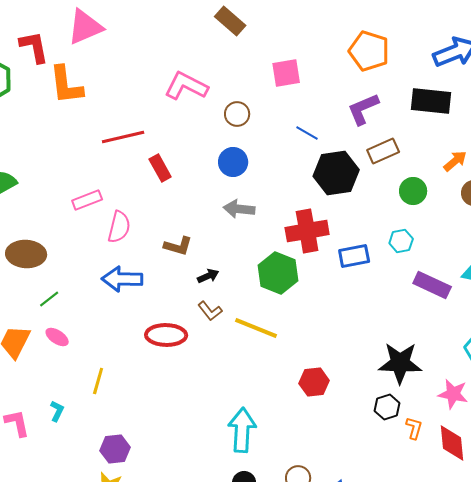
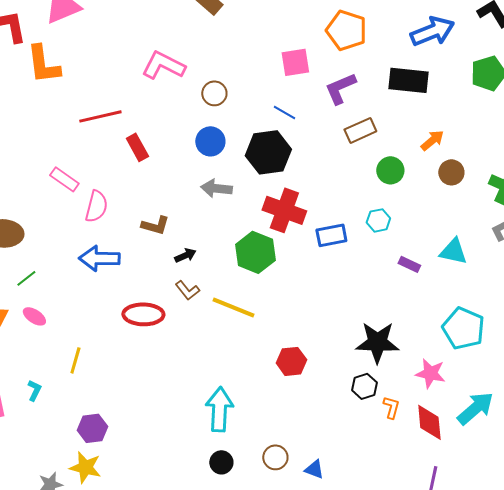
pink square: (286, 73) -> (295, 62), moved
black hexagon: (336, 173) -> (268, 152), moved
pink rectangle: (87, 200) -> (64, 179), turned 56
red cross: (307, 231) -> (284, 210), turned 30
purple rectangle: (432, 285) -> (409, 264), size x0.6

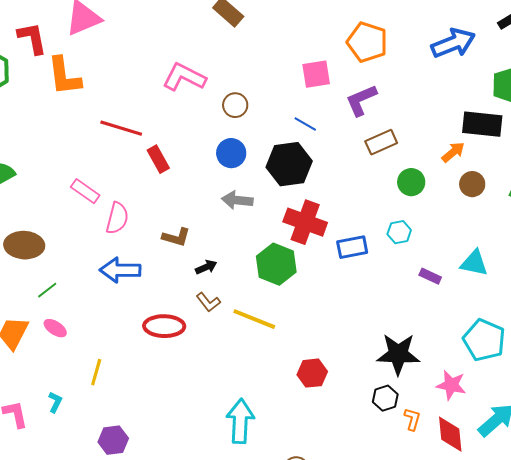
black rectangle: (408, 80) -> (482, 124), moved
red line: (100, 116) -> (121, 128), turned 30

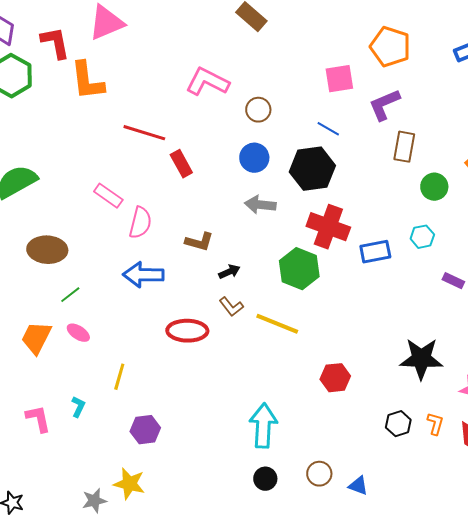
brown rectangle: (381, 142) -> (404, 147), turned -56
black hexagon: (385, 398) -> (398, 424), moved
purple hexagon: (113, 440) -> (145, 430), moved

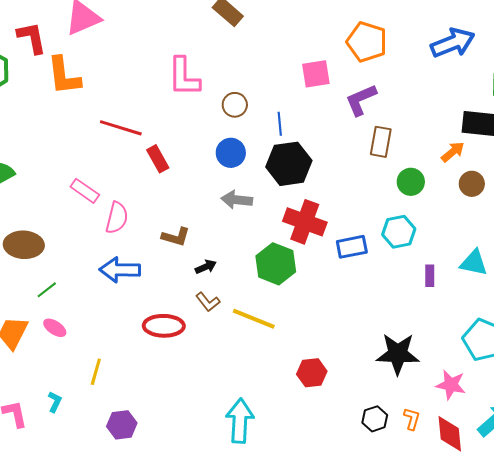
pink L-shape: (207, 82) -> (184, 77), turned -117
blue line: (328, 129) -> (280, 124), moved, turned 55
cyan hexagon: (422, 237) -> (399, 232), size x1.4
purple rectangle: (453, 281) -> (430, 276), turned 65

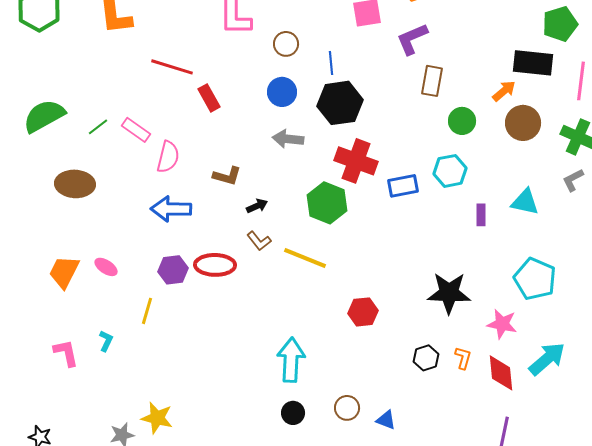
brown circle: (472, 184) -> (523, 123), size x1.4
green line: (47, 290) -> (98, 127), moved
purple hexagon: (122, 425) -> (173, 270), moved

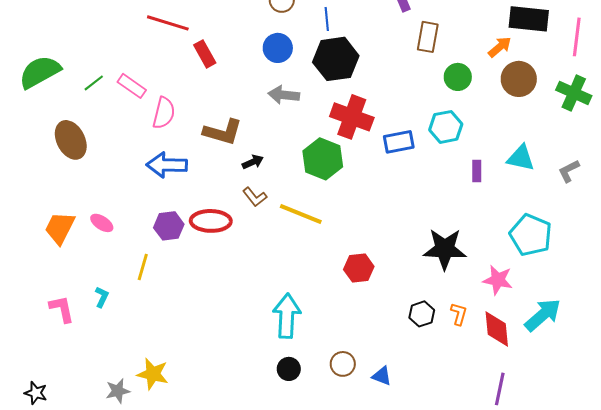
brown L-shape: (227, 176) -> (223, 132), size x1.4
gray L-shape: (573, 180) -> (569, 171), moved
brown ellipse: (75, 184) -> (71, 140), turned 60

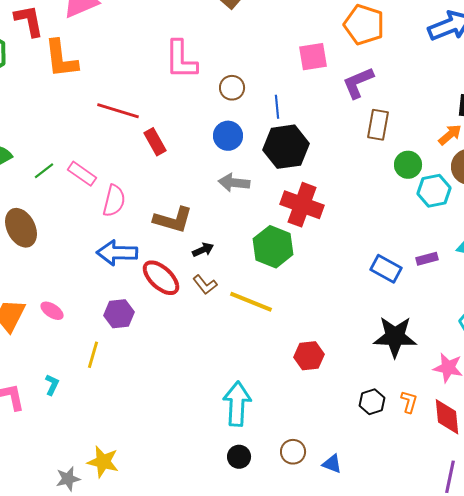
cyan hexagon: (446, 127) -> (434, 191), moved
blue rectangle: (399, 142) -> (386, 269), moved, turned 40
purple rectangle: (477, 171) -> (427, 259), turned 75
red ellipse: (211, 221) -> (161, 278), moved, turned 42

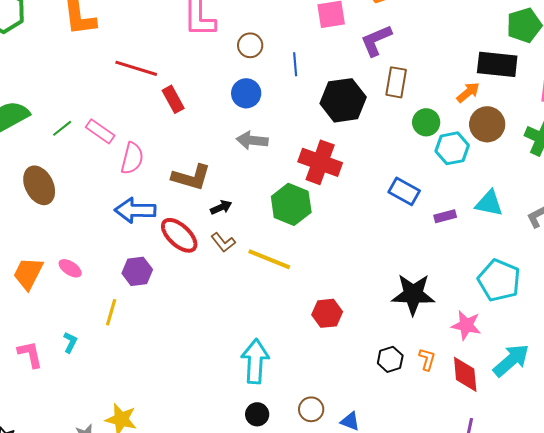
black hexagon: (286, 147) -> (343, 100), moved
blue rectangle: (386, 269) -> (404, 191), moved

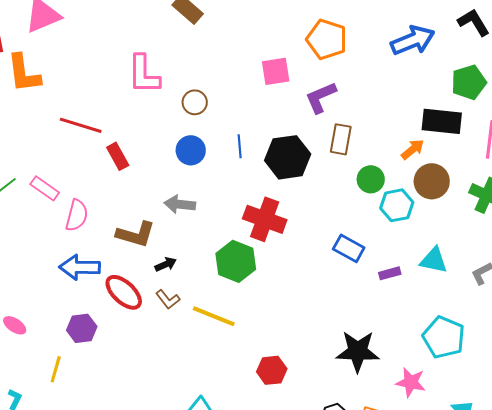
blue line: (295, 64) -> (240, 146), moved
gray arrow: (252, 140) -> (180, 204), moved

